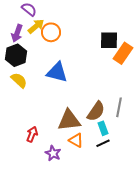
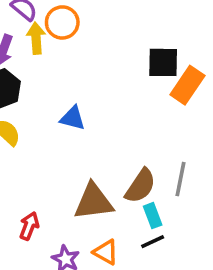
yellow arrow: (36, 26) -> (36, 38), turned -54
orange circle: (51, 32) -> (62, 22), moved
blue triangle: (57, 72) -> (73, 118), size x0.7
orange triangle: (76, 140) -> (106, 252), moved

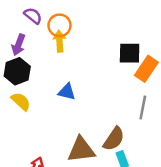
yellow arrow: (36, 38) -> (59, 41), moved
gray line: (180, 179) -> (143, 107), moved

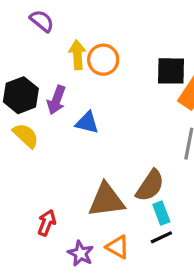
orange circle: (59, 25) -> (103, 60), moved
purple arrow: (18, 45) -> (56, 100), moved

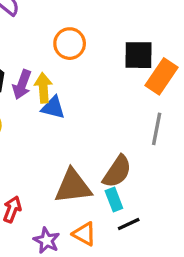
yellow arrow: (77, 55) -> (43, 88), moved
cyan rectangle: (161, 213) -> (114, 199), moved

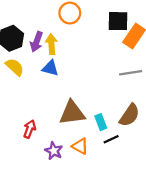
blue triangle: (53, 108) -> (50, 68), moved
gray line: (157, 129) -> (131, 73), turned 70
brown semicircle: (117, 172) -> (129, 115), moved

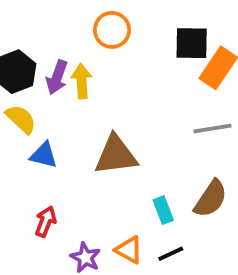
blue triangle: (50, 68) -> (44, 155), moved
brown triangle: (72, 113) -> (116, 155), moved
black line: (111, 139) -> (171, 254), moved

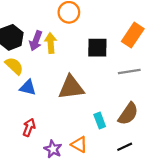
black square: (192, 43) -> (97, 48), moved
black line: (171, 254) -> (125, 147), moved

